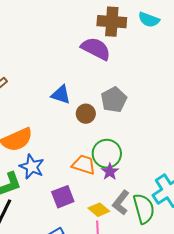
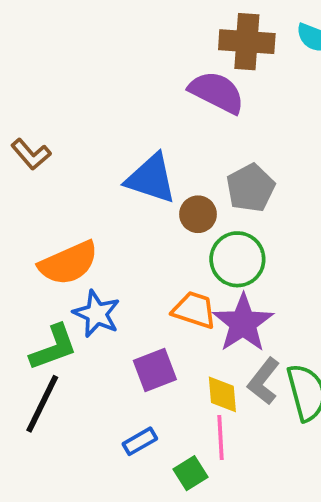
blue triangle: (61, 95) -> (151, 179), size x1.4
green circle: (107, 154) -> (237, 259), moved
purple star: (110, 172) -> (243, 323), size x1.8
yellow diamond: (99, 210) -> (222, 394), turned 45

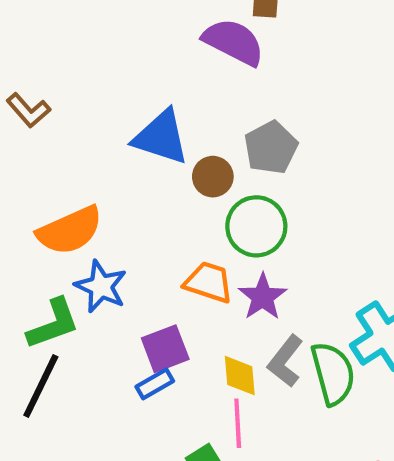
purple star: (243, 323) -> (263, 297), size x0.7
blue rectangle: (140, 441) -> (155, 384), moved

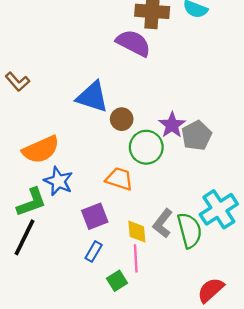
gray pentagon: (271, 148) -> (197, 136), moved
purple star: (263, 297) -> (172, 125), moved
blue rectangle: (155, 384) -> (94, 251), moved, turned -30

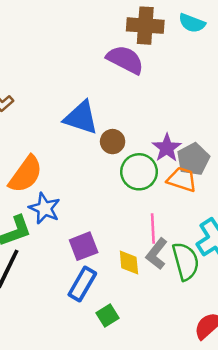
orange semicircle: (41, 150) -> (26, 174), turned -30
orange trapezoid: (119, 179) -> (182, 179), moved
blue rectangle: (94, 251) -> (82, 284), size x1.5
pink line: (136, 258) -> (153, 229), moved

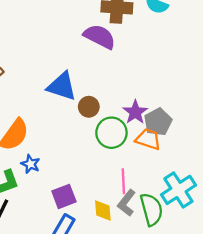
blue star: (44, 208) -> (30, 164), size x0.7

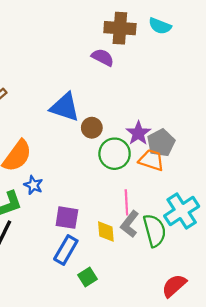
purple semicircle: (100, 37) -> (103, 57), size x0.7
purple square: (64, 196) -> (67, 218), turned 30

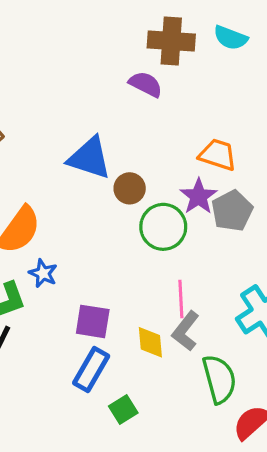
orange trapezoid: (151, 160) -> (218, 155), moved
green semicircle: (155, 231) -> (219, 379), moved

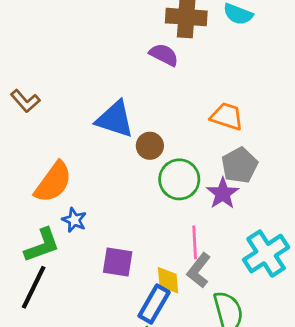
purple star: (198, 196) -> (223, 193), moved
blue rectangle: (91, 369) -> (154, 304), moved

